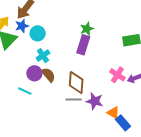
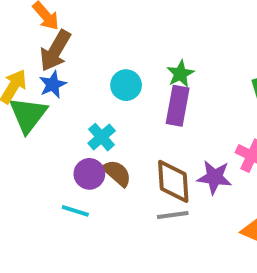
cyan circle: (38, 33) -> (126, 85), moved
purple star: (95, 101) -> (214, 177), moved

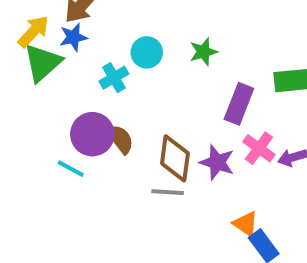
purple rectangle: (178, 106) -> (239, 104), moved
cyan cross: (102, 137) -> (114, 78), moved
purple circle: (89, 174) -> (92, 134), size x1.4

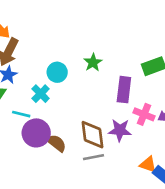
brown semicircle: (120, 139) -> (56, 143), moved
cyan line: (71, 169) -> (21, 114), moved

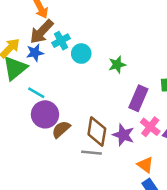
cyan circle: (57, 72) -> (81, 54), moved
cyan cross: (41, 94) -> (61, 41), moved
brown semicircle: (56, 143) -> (61, 129), turned -96
orange triangle: (148, 164) -> (145, 165), moved

